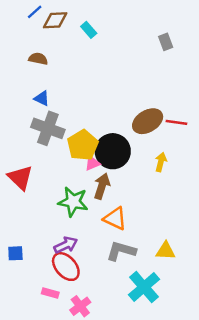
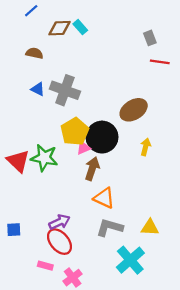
brown diamond: (55, 20) -> (60, 28), moved
red line: (176, 122) -> (160, 62), moved
gray cross: (48, 128) -> (65, 90), moved
green star: (73, 202) -> (44, 158), moved

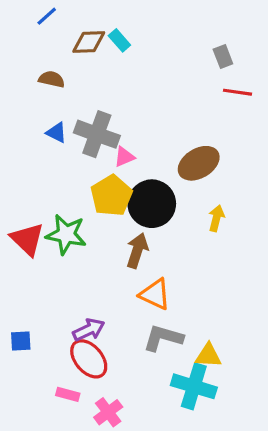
pink triangle: (83, 148) -> (124, 157), moved
yellow triangle: (150, 227) -> (208, 356), moved
cyan cross: (130, 260) -> (194, 386), turned -32

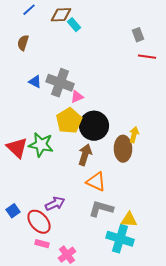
brown diamond: (89, 42) -> (61, 15), moved
brown semicircle: (52, 79) -> (23, 43), moved, turned -84
brown ellipse: (199, 163) -> (123, 149), moved, turned -60
blue square: (21, 341) -> (13, 211), turned -32
red ellipse: (89, 359) -> (39, 222), moved

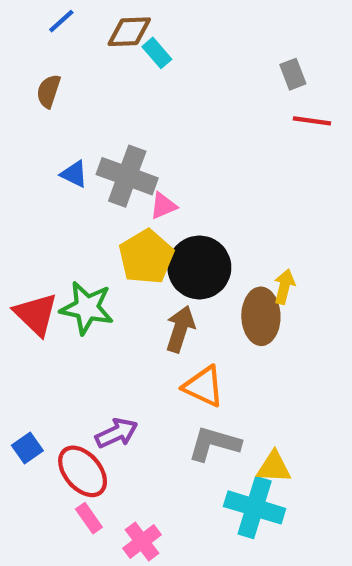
pink rectangle: (42, 244) -> (89, 518), turned 40

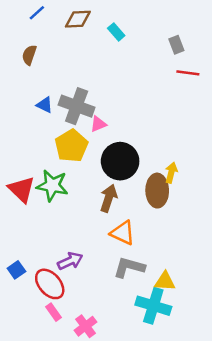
cyan rectangle: (157, 53) -> (116, 32), moved
yellow pentagon: (146, 257) -> (71, 146), moved

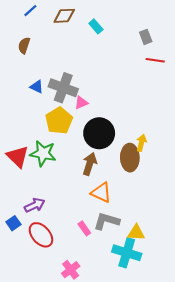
purple arrow: (70, 261) -> (35, 205), moved
pink rectangle: (54, 312) -> (84, 228), moved

